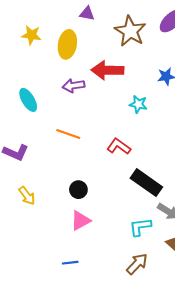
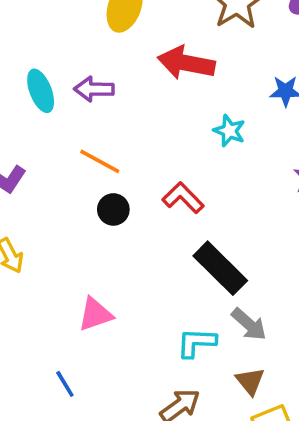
purple arrow: (73, 86) -> (94, 89), moved
black circle: (78, 190) -> (113, 209), moved
blue line: (70, 263) -> (65, 384), turned 56

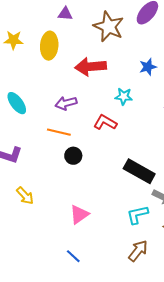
purple arrow: (94, 89) -> (66, 103), moved
red L-shape: (183, 198) -> (105, 122), moved

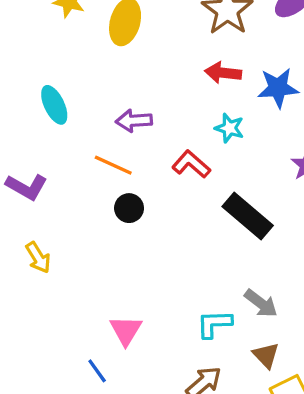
red arrow: (91, 67) -> (223, 73), moved, size x0.7
blue star: (148, 67) -> (278, 88), size x1.4
black rectangle: (139, 171) -> (248, 216), moved
pink triangle: (79, 214) -> (126, 330), moved, turned -35

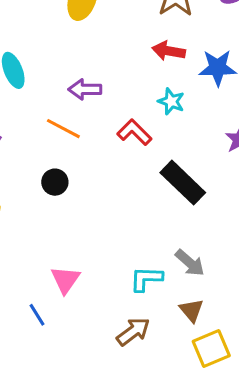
black circle: (129, 208) -> (55, 182), moved

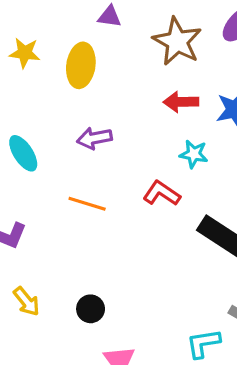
purple arrow: (85, 89) -> (94, 138), moved
black circle: (55, 182) -> (91, 309), moved

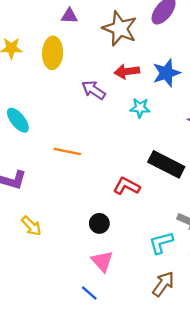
purple arrow: (94, 138) -> (94, 90), moved, turned 50
red L-shape: (162, 193) -> (127, 186), moved
black circle: (91, 309) -> (99, 223), moved

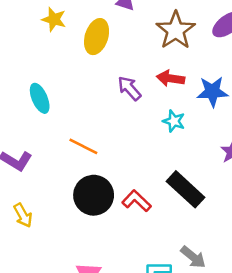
black circle: (99, 223) -> (94, 195), moved, size x1.8

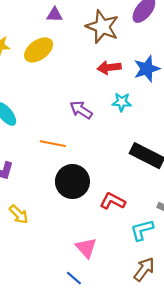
yellow ellipse: (97, 37) -> (39, 50), turned 52
purple arrow: (129, 88) -> (81, 110), moved
red L-shape: (136, 201) -> (113, 201), moved

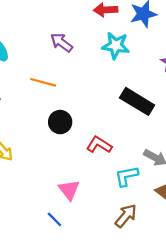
cyan star: (122, 102) -> (116, 46), size x1.4
purple arrow: (81, 110) -> (61, 43), moved
black circle: (72, 182) -> (60, 122), size x0.7

